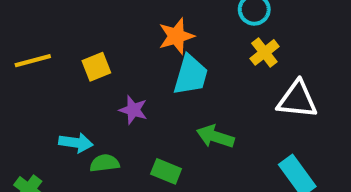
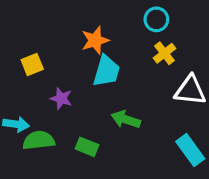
green semicircle: (105, 163) -> (39, 140), size x1.4

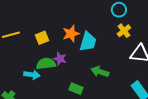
orange star: (95, 40) -> (71, 34), moved
green semicircle: (39, 140) -> (46, 64), moved

